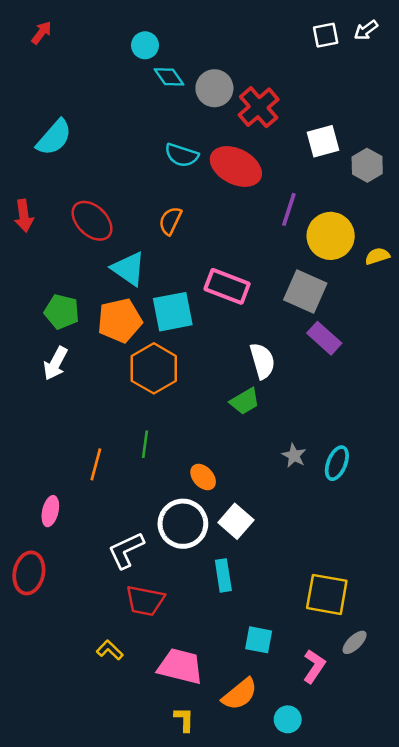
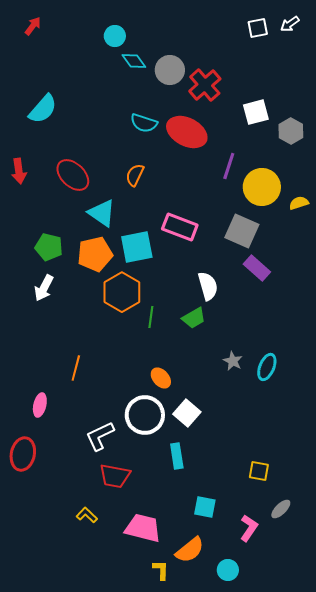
green line: (145, 444) -> (151, 317), moved
yellow square: (327, 594) -> (259, 471), size x0.6
yellow L-shape: (184, 719) -> (161, 570), moved

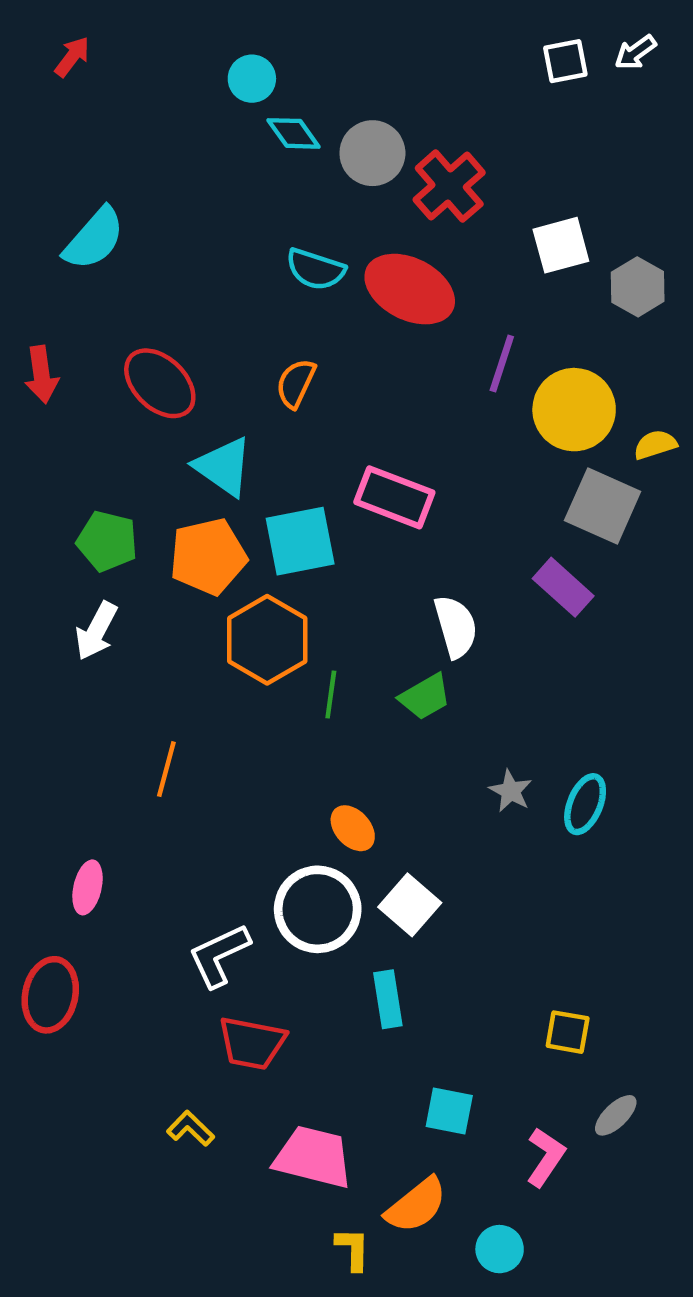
gray square: (242, 231) -> (603, 506), moved
orange line: (76, 368) -> (166, 769), moved

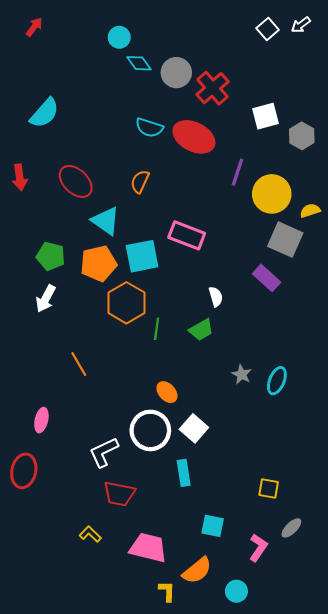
white square: (565, 61) -> (268, 29), turned -30
white semicircle: (456, 627) -> (216, 297), size x0.7
orange line: (166, 769) -> (79, 364), turned -45

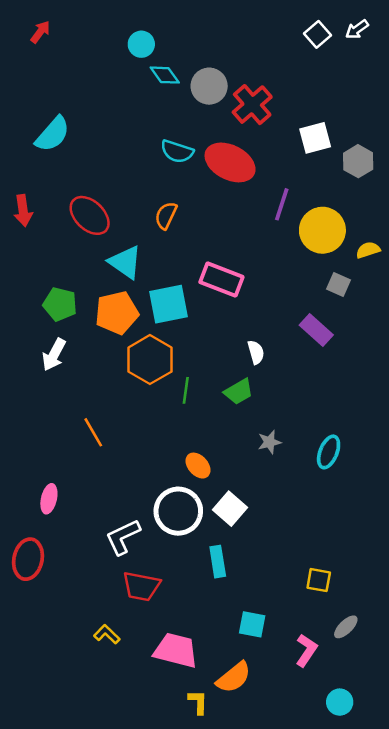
gray square: (285, 240) -> (338, 284), size x0.6
gray star: (242, 374) -> (269, 442), moved, turned 30
cyan circle: (236, 591) -> (340, 702), moved

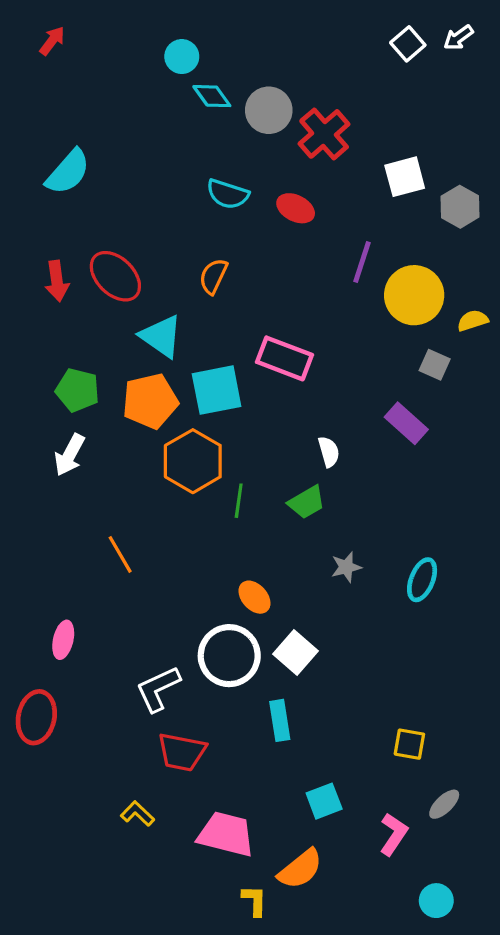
red ellipse: (230, 162) -> (296, 208), size x0.6
red arrow: (23, 211) -> (57, 281), moved
cyan square: (252, 624) -> (324, 801), turned -32

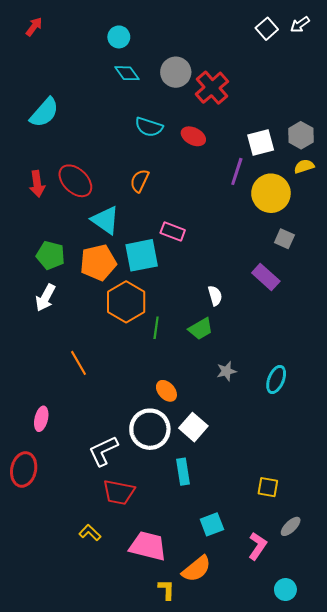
cyan diamond: (212, 96) -> (127, 73), moved
white square: (405, 177) -> (261, 143), moved
yellow semicircle: (473, 320) -> (304, 166), moved
pink rectangle: (285, 358) -> (173, 231), moved, size x0.7

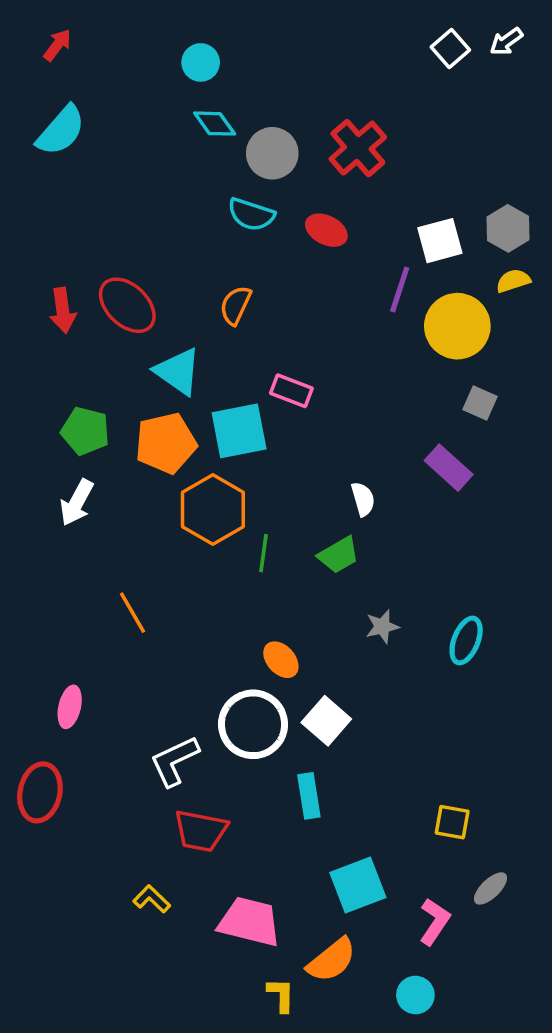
gray circle: (176, 72) -> (272, 153), moved
cyan semicircle: (44, 112) -> (61, 131), moved
cyan square: (212, 524) -> (358, 885), size x1.4
cyan circle: (285, 590) -> (415, 995), moved

